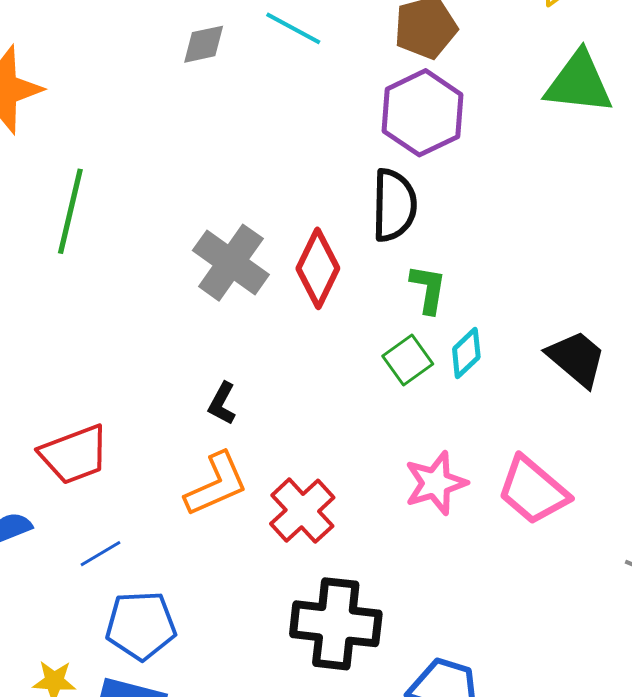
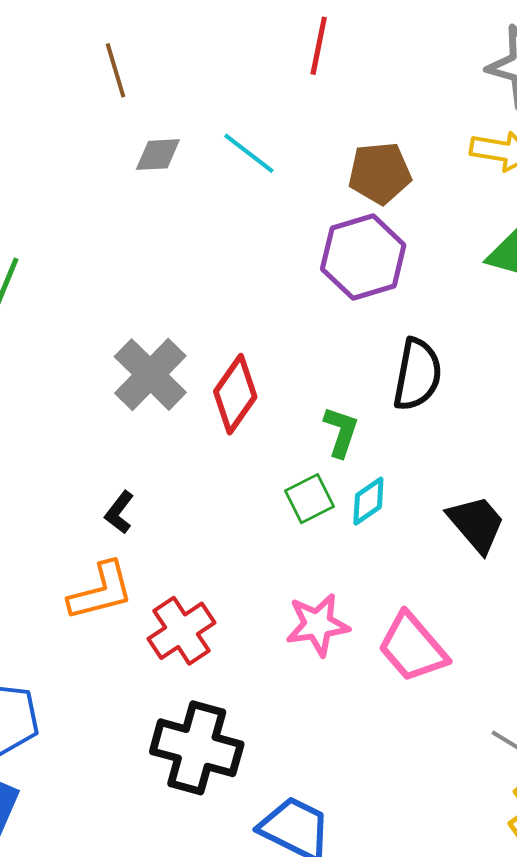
black semicircle: (394, 205) -> (417, 374), moved

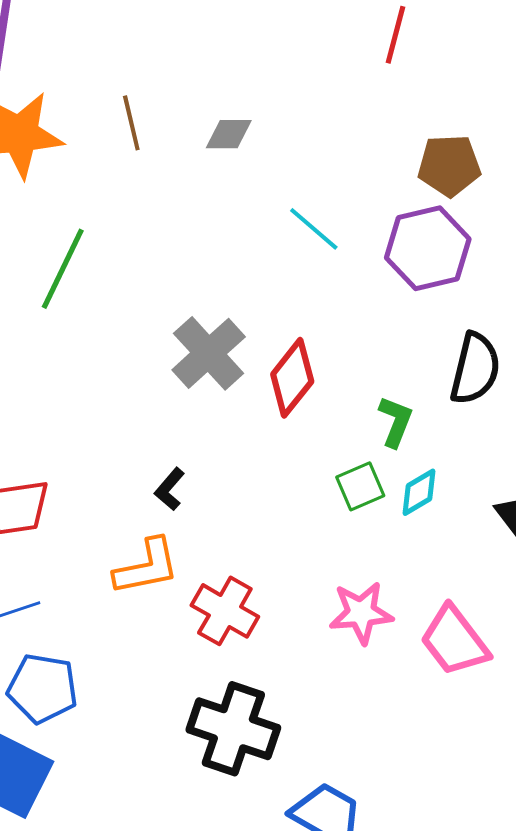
brown line: (115, 70) -> (131, 123), moved
cyan line: (249, 153) -> (314, 229), moved
red cross: (182, 631) -> (225, 611), turned -30

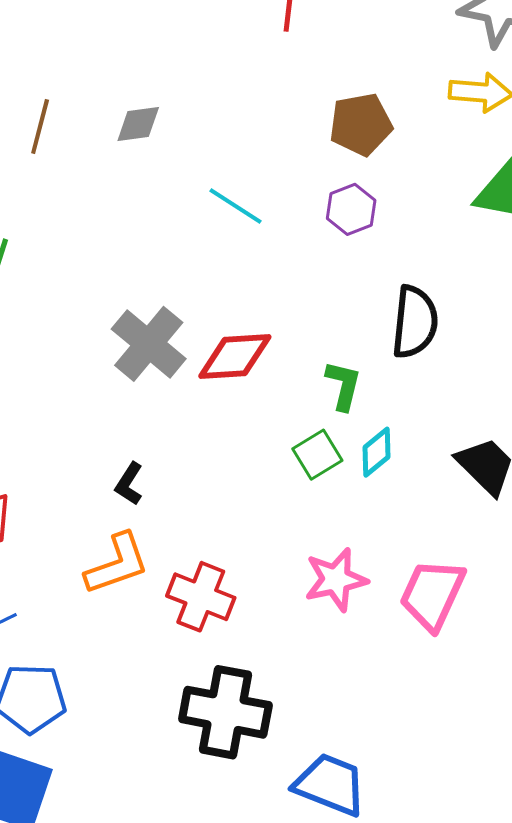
brown line: (131, 123) -> (40, 126), turned 36
purple hexagon: (428, 248) -> (351, 209), size x0.6
red diamond: (292, 378) -> (235, 356), turned 56
pink trapezoid: (455, 641) -> (432, 594), turned 70

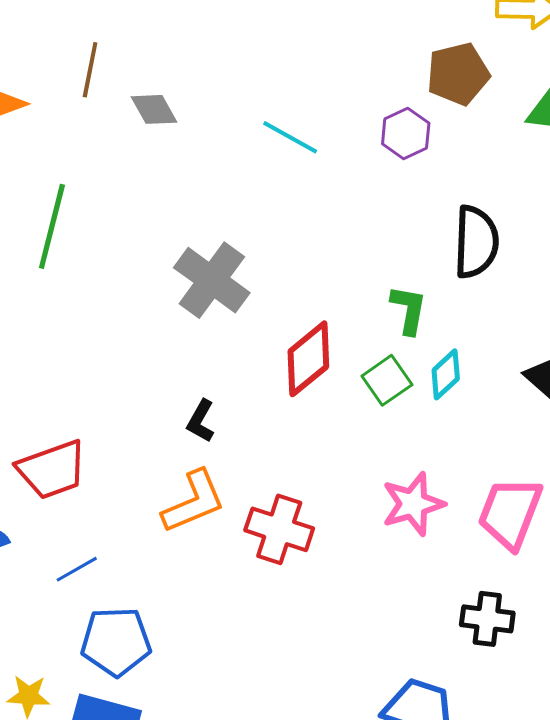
gray diamond: (138, 124) -> (154, 109), moved, turned 72
brown pentagon: (361, 124) -> (458, 74), moved
red diamond: (235, 356) -> (308, 359), moved, turned -32
black cross: (225, 712) -> (487, 619), moved, size x0.6

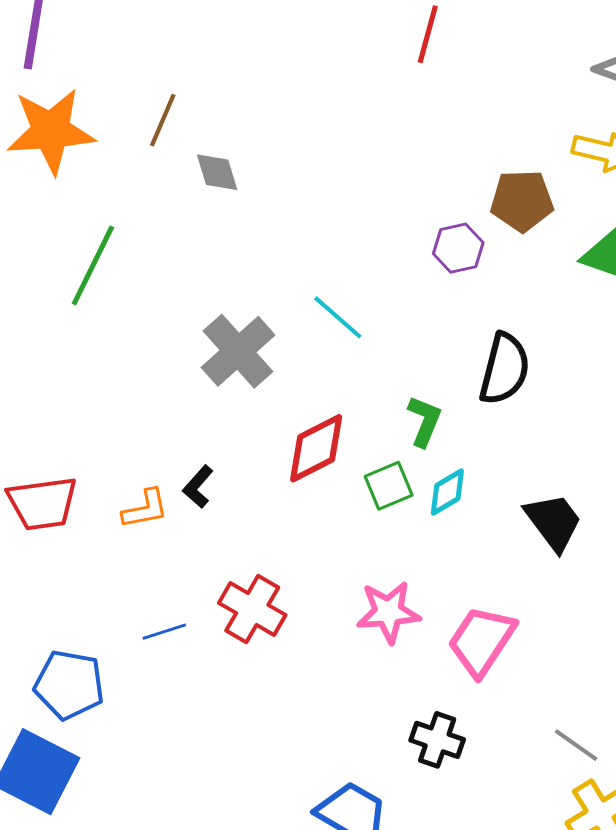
cyan line: (290, 137) -> (338, 317), moved
orange L-shape: (194, 502) -> (145, 509), moved, size x0.7
blue line: (77, 569) -> (164, 632), moved

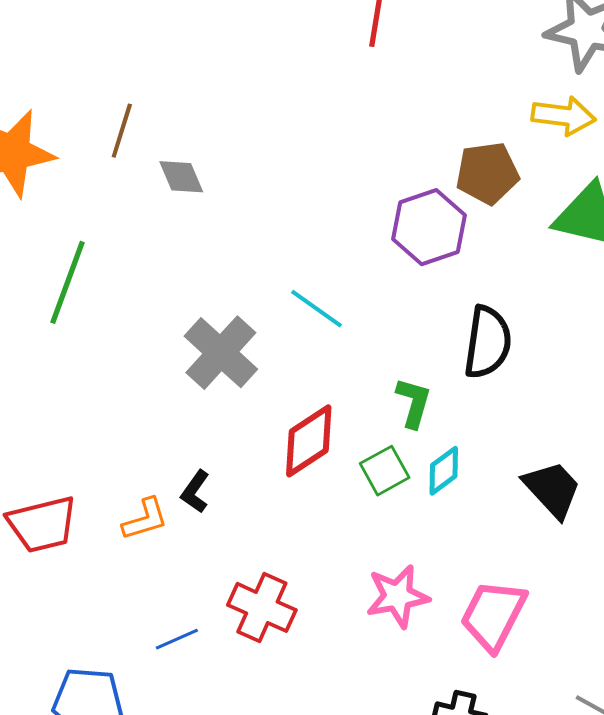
purple hexagon: (458, 248) -> (429, 227), size x1.5

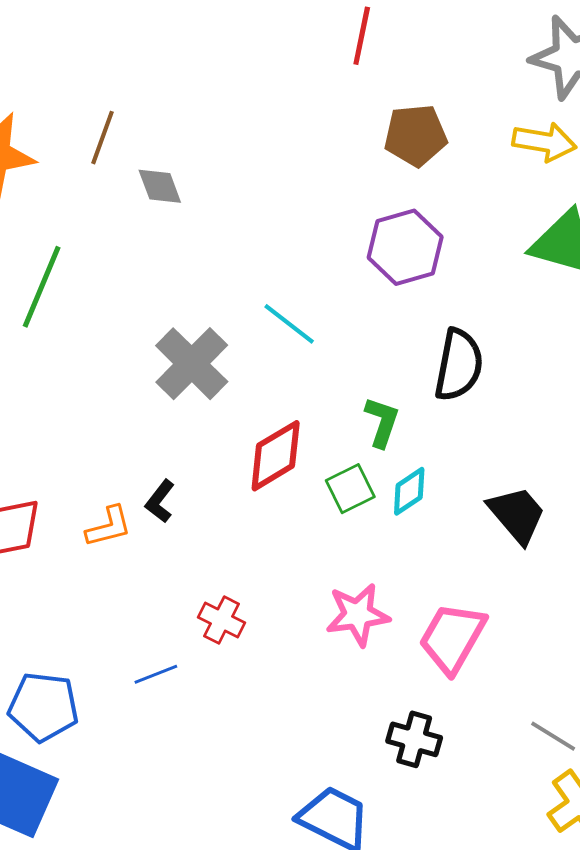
brown pentagon: (487, 173) -> (415, 135), moved
red cross: (262, 607) -> (222, 620), size x0.7
blue line: (177, 639) -> (156, 674), moved

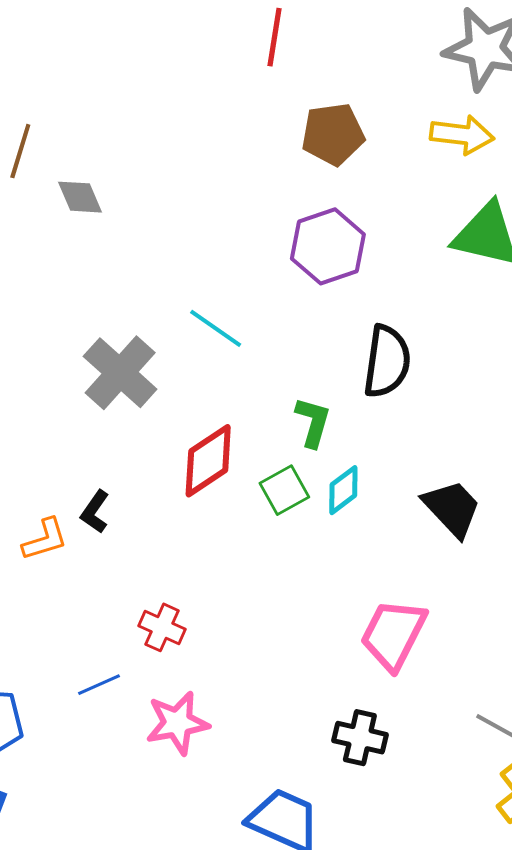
pink star: (358, 615) -> (177, 723), moved

